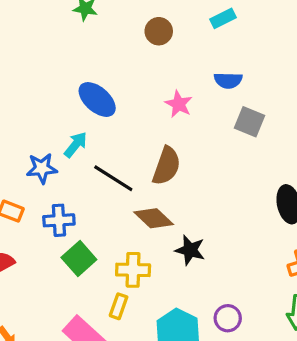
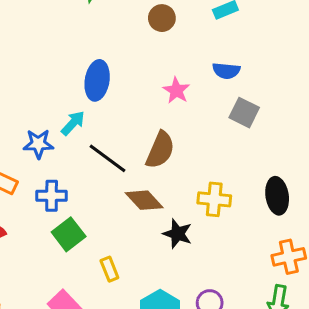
blue ellipse: (97, 99) -> (97, 80), turned 54
yellow cross: (133, 270) -> (214, 199), moved
yellow rectangle: (119, 306) -> (109, 269), moved, turned -45

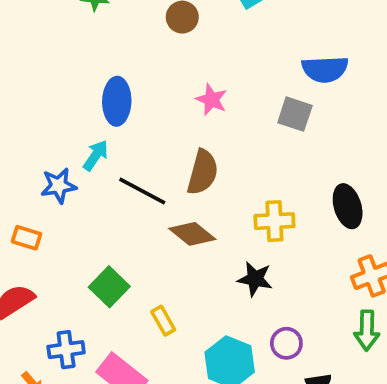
blue semicircle: (226, 71) -> (325, 69), moved, size x1.4
blue cross: (52, 196) -> (66, 350), moved
black star: (178, 234) -> (255, 279), moved

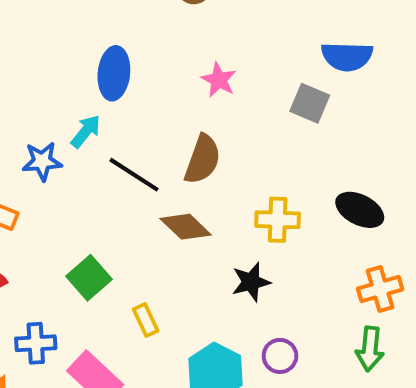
black ellipse: (348, 206) -> (360, 210), turned -51
black star: (255, 279) -> (251, 282), turned -30

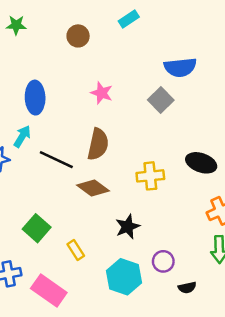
gray square: (310, 103) -> (161, 100), turned 30
black star: (251, 282) -> (128, 227), moved

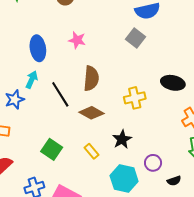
pink star: (102, 93) -> (77, 40), moved
black line: (56, 160) -> (60, 94), turned 40
yellow rectangle: (76, 250) -> (91, 151), moved

